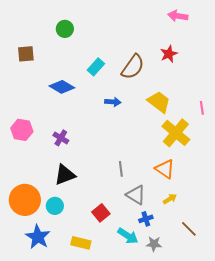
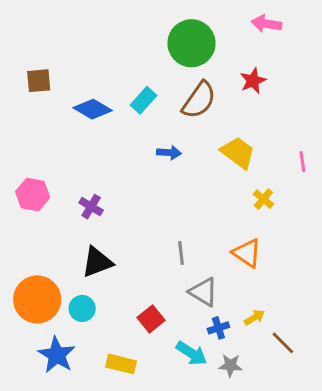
green circle: (65, 29) -> (191, 43), moved, size x1.8
blue diamond: (62, 87) -> (93, 109), moved
yellow cross: (176, 133) -> (263, 199), size x0.5
yellow arrow: (170, 199) -> (254, 317), moved

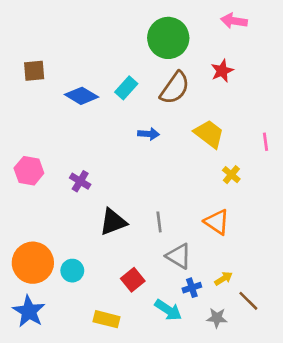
black triangle: (97, 262) -> (113, 222), moved
blue star: (57, 355) -> (29, 311), moved
gray star: (230, 365) -> (217, 318), moved

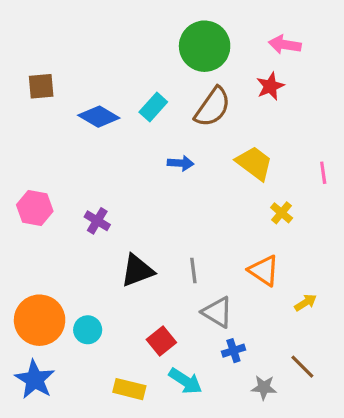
pink arrow: (234, 21) -> (285, 45), moved
yellow arrow: (223, 278) -> (306, 303), moved
cyan arrow: (168, 310) -> (185, 381), moved

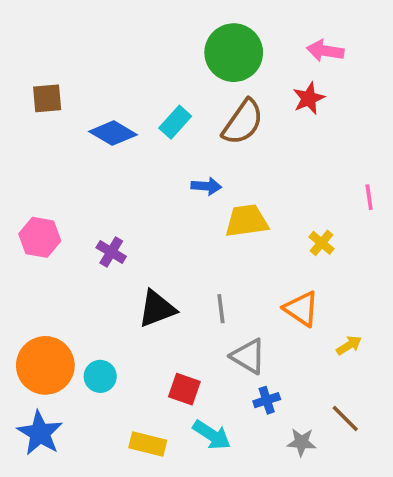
yellow trapezoid: (254, 163) -> (247, 221), moved, turned -45
red square: (161, 341) -> (184, 389), turned -32

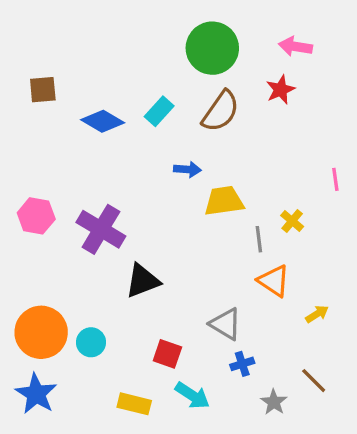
purple cross: (111, 252) -> (101, 229), size x1.8
gray line: (221, 309) -> (259, 239), moved
gray star: (301, 442) -> (274, 402), turned 30

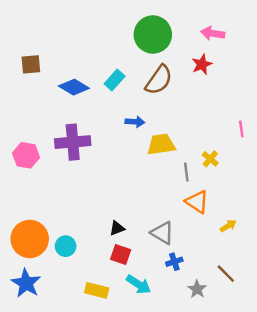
purple cross: (101, 229) -> (73, 142), moved, turned -36
black triangle: (143, 281) -> (117, 228), moved, size x0.6

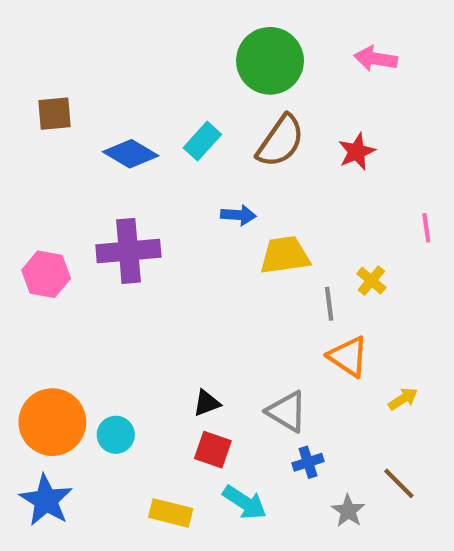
red star: (202, 64) -> (357, 152), moved

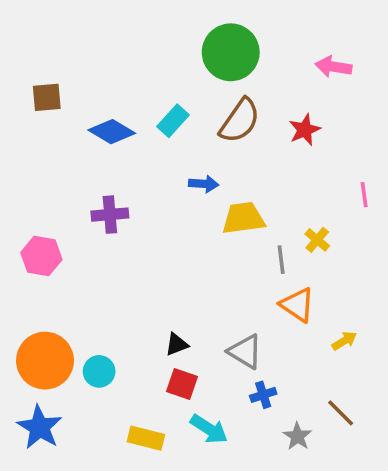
pink arrow: (376, 59) -> (333, 67), moved
purple cross: (128, 251) -> (110, 215), size x0.7
pink hexagon: (46, 274) -> (41, 256), moved

